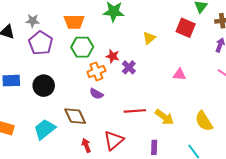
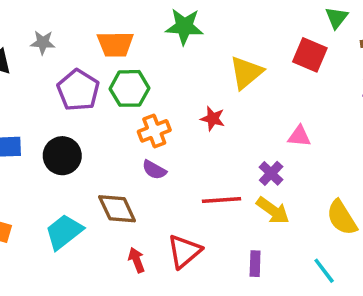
yellow triangle: (149, 38) -> (246, 73), size x1.5
purple pentagon: (41, 43) -> (78, 90), moved
red star: (113, 56) -> (213, 119), moved
purple cross: (129, 67) -> (271, 173), moved

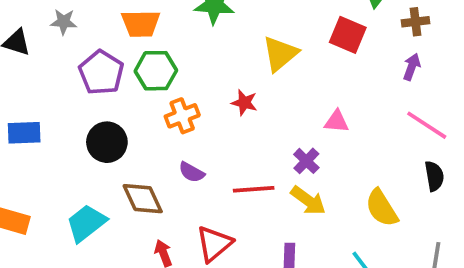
black circle: (62, 156) -> (107, 142), moved
purple semicircle: (154, 170) -> (192, 172), moved

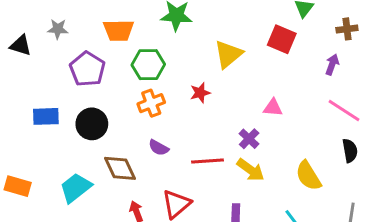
brown cross: (415, 22) -> (347, 29), moved
green hexagon: (156, 71) -> (148, 65), moved
red star: (244, 103) -> (200, 93), turned -30
blue rectangle: (24, 133) -> (46, 116), moved

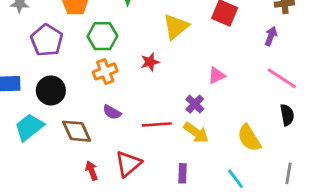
pink triangle: (273, 108) -> (217, 76), turned -30
cyan trapezoid: (76, 188) -> (29, 127), moved

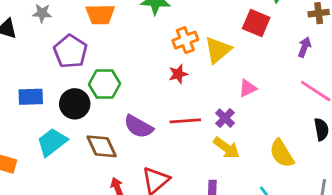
yellow triangle: (176, 27) -> (218, 50), moved
green hexagon: (102, 36) -> (104, 84), moved
orange cross: (105, 71) -> (185, 40), moved
purple semicircle: (112, 112) -> (139, 127), size x1.5
red line: (157, 124) -> (185, 121), moved

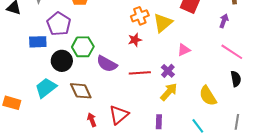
blue rectangle: (31, 97) -> (38, 42), moved
purple semicircle: (139, 127) -> (107, 64), moved
yellow arrow: (226, 148) -> (169, 92), turned -84

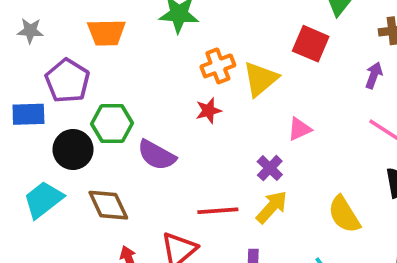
red line: (140, 73) -> (218, 211), moved

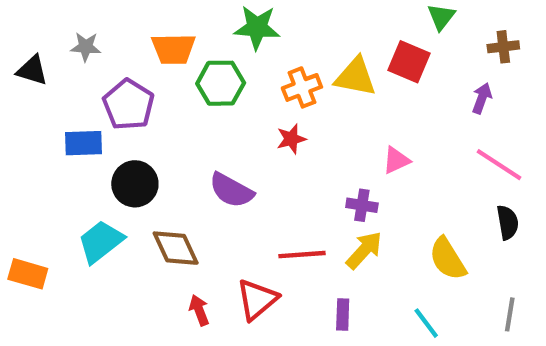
yellow triangle: (261, 79) -> (356, 77), moved, turned 51
green hexagon: (112, 123) -> (221, 83), moved
purple cross: (270, 168) -> (362, 205), turned -35

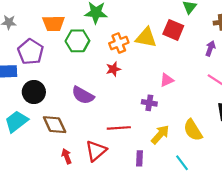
yellow arrow: (364, 250) -> (160, 134), moved

